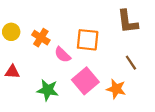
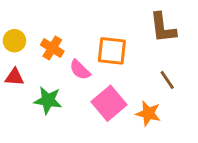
red triangle: (12, 72) -> (14, 77), moved
green star: (48, 90) -> (48, 100), moved

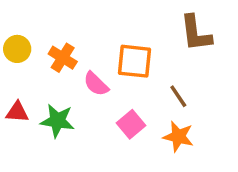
red triangle: (14, 77) -> (17, 112), moved
brown line: (167, 80) -> (178, 96), moved
pink square: (109, 103) -> (131, 124), size x0.7

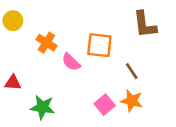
yellow circle: (17, 49) -> (13, 21), moved
green star: (57, 121) -> (43, 107), moved
pink square: (131, 124) -> (105, 105), moved

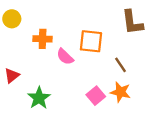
orange cross: (46, 43) -> (43, 39), turned -30
red triangle: (13, 83) -> (12, 76), turned -42
green star: (43, 107) -> (39, 98), turned 30

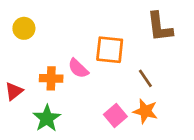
yellow circle: (12, 19) -> (24, 28), moved
orange cross: (43, 39) -> (51, 78), moved

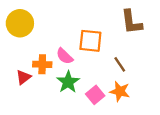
yellow circle: (24, 28) -> (20, 23), size x1.5
red triangle: (14, 91) -> (23, 77), moved
green star: (47, 118) -> (68, 82), moved

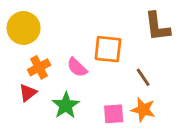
orange cross: (42, 64) -> (39, 67), moved, turned -30
green star: (68, 82) -> (66, 105), moved
pink square: (95, 95) -> (114, 114), turned 36

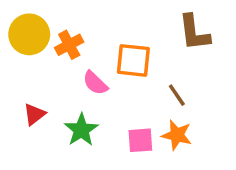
orange cross: (39, 67) -> (69, 45), moved

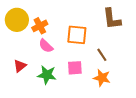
pink semicircle: (95, 83) -> (46, 46), moved
green star: (81, 130) -> (47, 75), turned -30
pink square: (140, 140) -> (75, 68), moved

